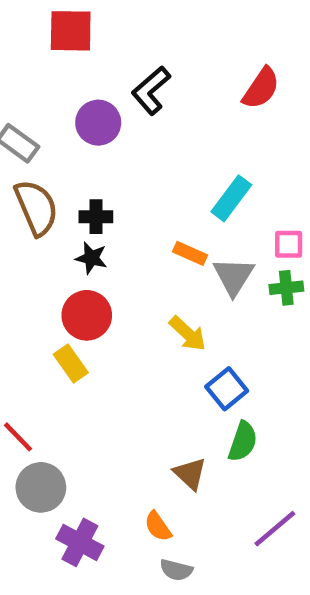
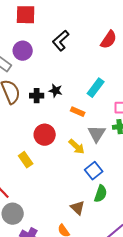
purple circle: (98, 123) -> (23, 51), moved
black star: (91, 258) -> (56, 91), moved
gray triangle: (234, 276) -> (97, 134), moved
red circle: (87, 315) -> (45, 135), moved

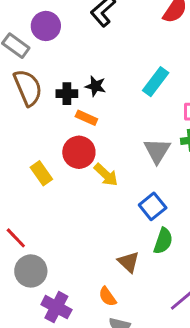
orange rectangle: (78, 112) -> (86, 118), moved
yellow arrow: (77, 147) -> (106, 175), moved
yellow rectangle: (26, 160) -> (41, 173), moved

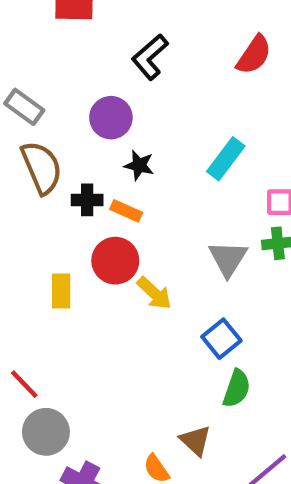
purple circle: (46, 26) -> (111, 118), moved
black cross: (67, 94) -> (87, 200), moved
yellow rectangle: (41, 173) -> (61, 291), turned 35
brown triangle: (129, 262) -> (195, 441), moved

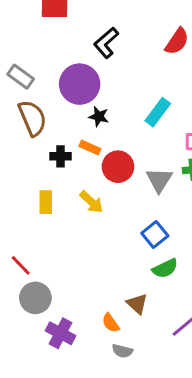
purple circle: (111, 118) -> (80, 84), size x1.4
black cross: (87, 200) -> (60, 156), moved
red circle: (115, 261) -> (118, 167), moved
yellow arrow: (154, 293) -> (91, 202), moved
green semicircle: (237, 389) -> (165, 268), turned 45

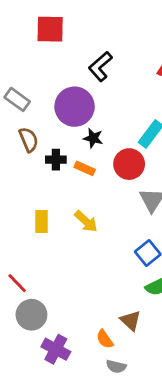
brown semicircle: (32, 118) -> (29, 140), size x0.7
black cross: (60, 156) -> (56, 160), moved
red circle: (118, 167) -> (129, 164), moved

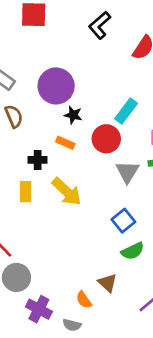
black L-shape: (100, 66) -> (100, 25), moved
black cross: (56, 160) -> (38, 160), moved
yellow arrow: (86, 221) -> (67, 192), size x1.4
gray semicircle: (116, 366) -> (72, 325), moved

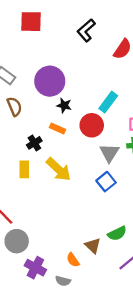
black cross: (38, 160) -> (34, 143), turned -32
blue square: (123, 221) -> (106, 182), moved
green semicircle: (133, 251) -> (117, 233), moved

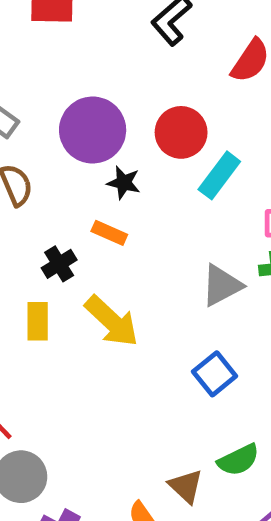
red circle: (92, 125) -> (181, 132), moved
gray triangle: (109, 153) -> (222, 285), turned 30
blue square: (106, 182) -> (215, 374), moved

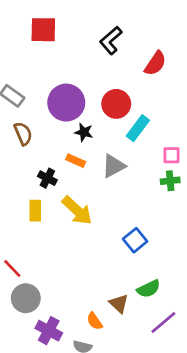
black cross: (59, 264) -> (47, 178), turned -30
gray triangle: (222, 285) -> (113, 166), moved

